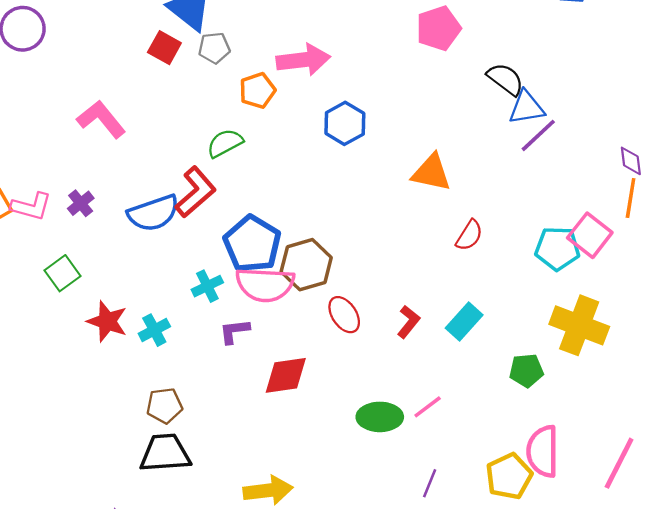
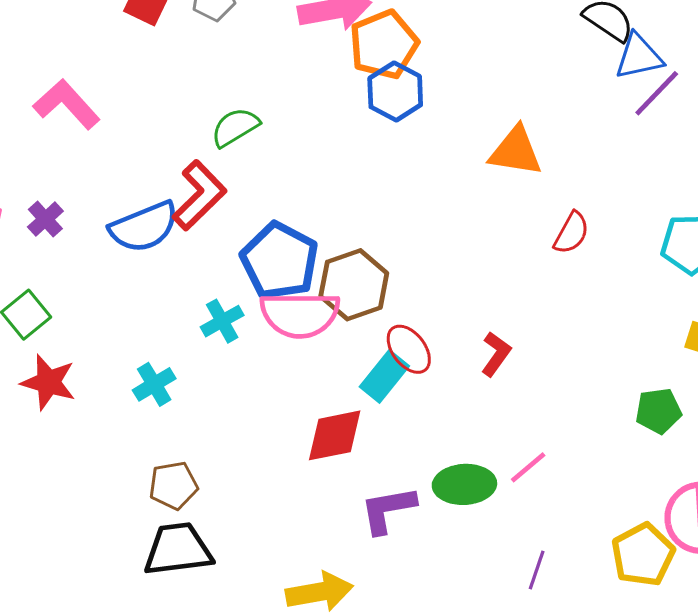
orange pentagon: (257, 90) -> (384, 44), moved, size x1.4
red star: (107, 321) -> (48, 382), moved
cyan rectangle: (464, 322) -> (384, 376), moved
purple L-shape: (234, 331) -> (388, 510), moved, size x1.4

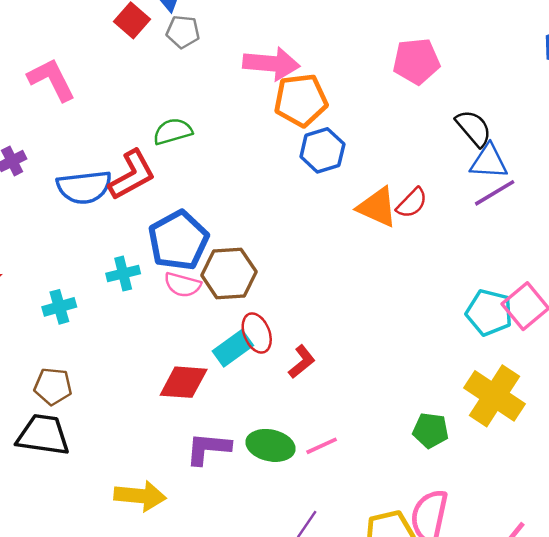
blue hexagon: (395, 92) -> (322, 150), moved
red semicircle: (571, 233) -> (412, 203), moved
pink semicircle: (300, 315) -> (183, 285), size x0.6
red L-shape: (496, 354) -> (302, 362), moved

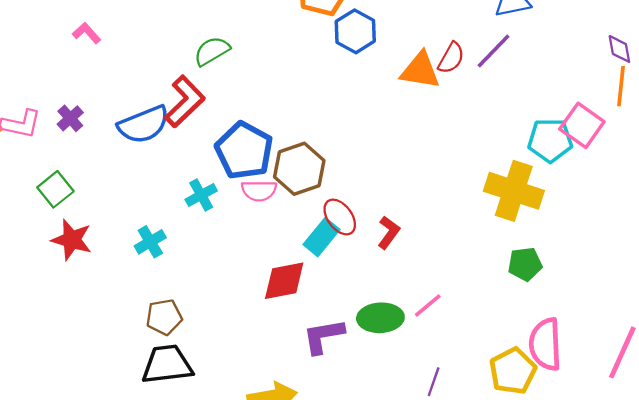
pink L-shape: (52, 80) -> (87, 33), size x0.6
purple line: (495, 193) -> (493, 51), moved
yellow cross: (494, 396) -> (514, 191), moved

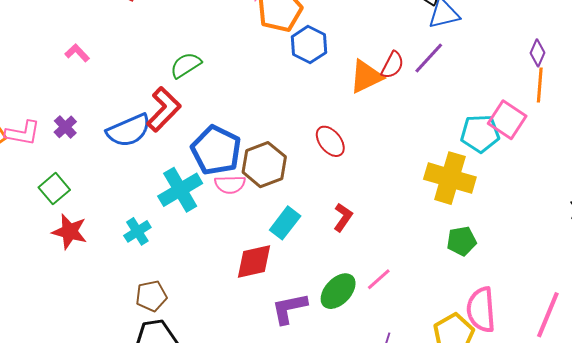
purple diamond: (619, 49) -> (537, 53), turned 36
orange triangle: (420, 70) -> (366, 77), turned -33
cyan cross: (201, 195) -> (180, 190), size x1.6
red ellipse: (340, 217) -> (330, 141), moved
green ellipse: (380, 318) -> (338, 291), turned -42

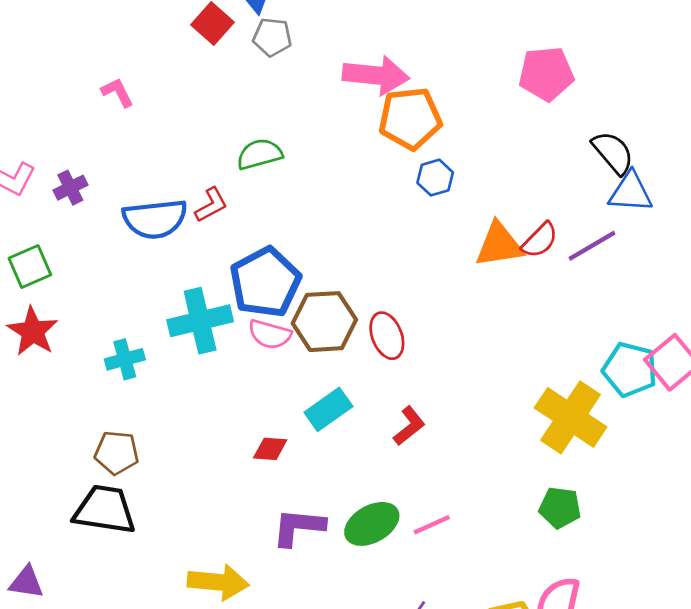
blue hexagon: (309, 45) -> (435, 178), size x0.7
red L-shape: (164, 109) -> (211, 205), size x0.6
red ellipse: (330, 141) -> (387, 336), moved
red diamond: (254, 262) -> (270, 449), size x0.6

